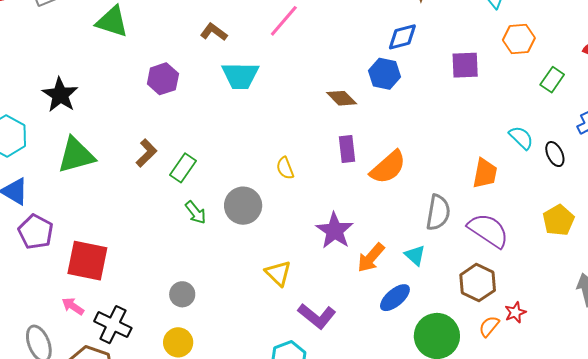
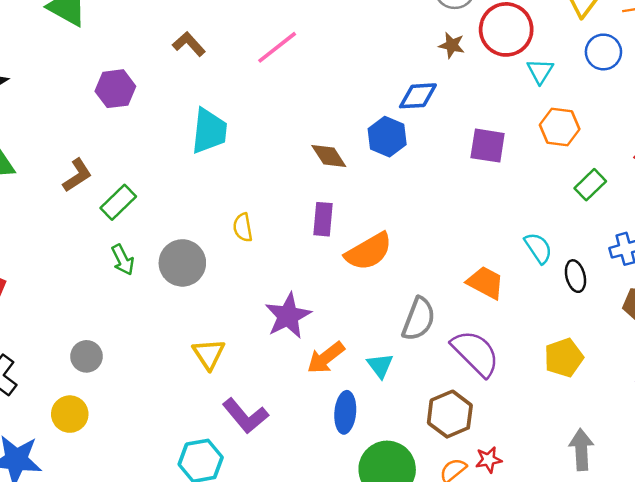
cyan trapezoid: (240, 76) -> (209, 131), moved, turned -96
orange trapezoid: (485, 173) -> (485, 283), turned -84
blue ellipse: (395, 298) -> (345, 412), turned -56

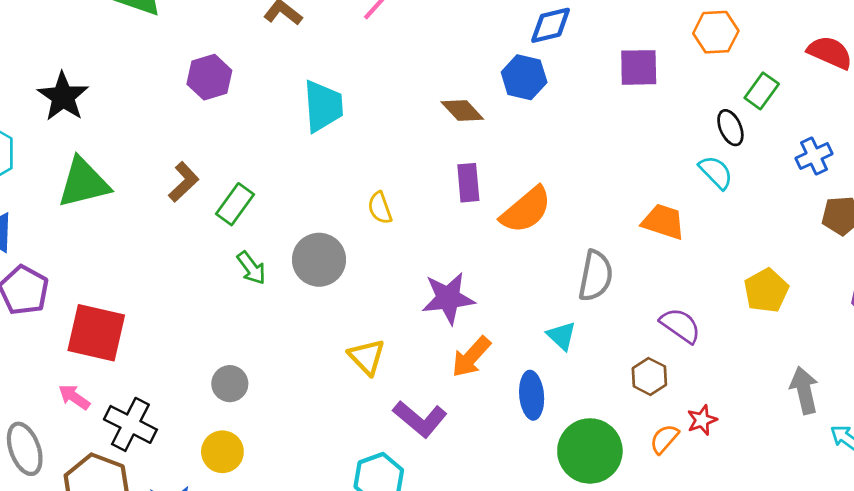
black ellipse: (575, 276) -> (730, 128), moved
purple star: (288, 316) -> (448, 298), turned 30
purple semicircle: (475, 353) -> (680, 325), moved, size x0.7
orange arrow: (326, 358) -> (471, 357), moved
brown hexagon: (450, 414) -> (649, 376), size x0.7

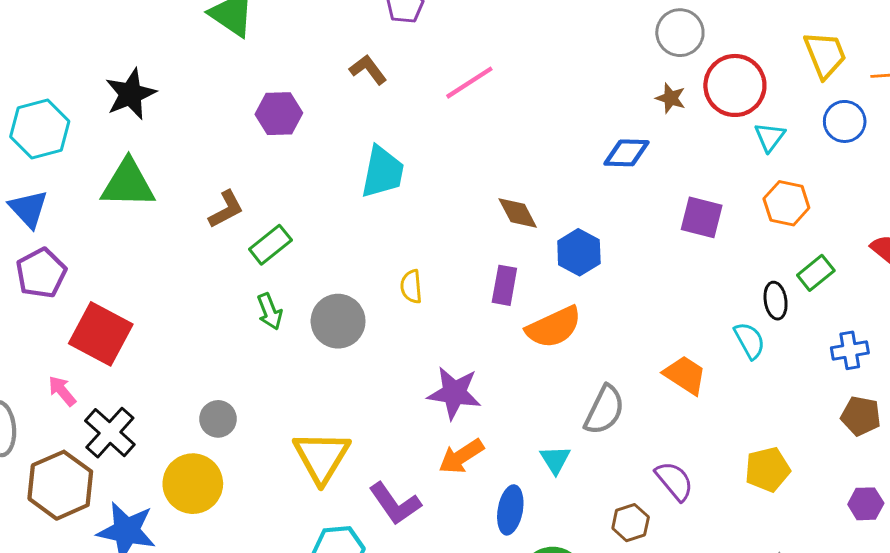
blue hexagon: (524, 77) -> (579, 252), moved
yellow triangle: (367, 357) -> (322, 457), moved, size x1.5
yellow circle: (222, 452) -> (193, 484), size x1.4

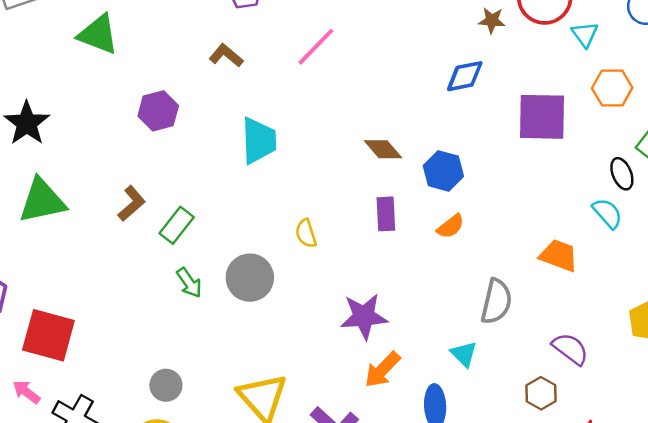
purple square: (702, 217) -> (542, 117), size x1.4
orange semicircle: (554, 327) -> (451, 226), moved, size x0.6

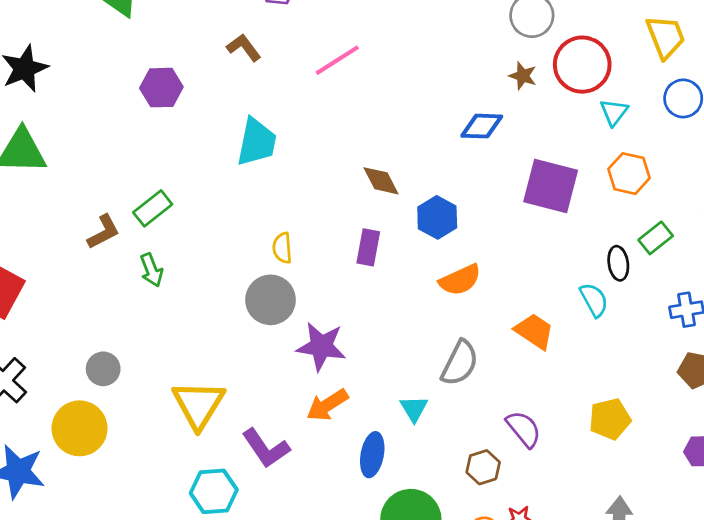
brown L-shape: (132, 204) -> (104, 232), moved
orange semicircle: (451, 226) -> (460, 280), moved, size x1.4
gray circle: (250, 278) -> (271, 300), moved

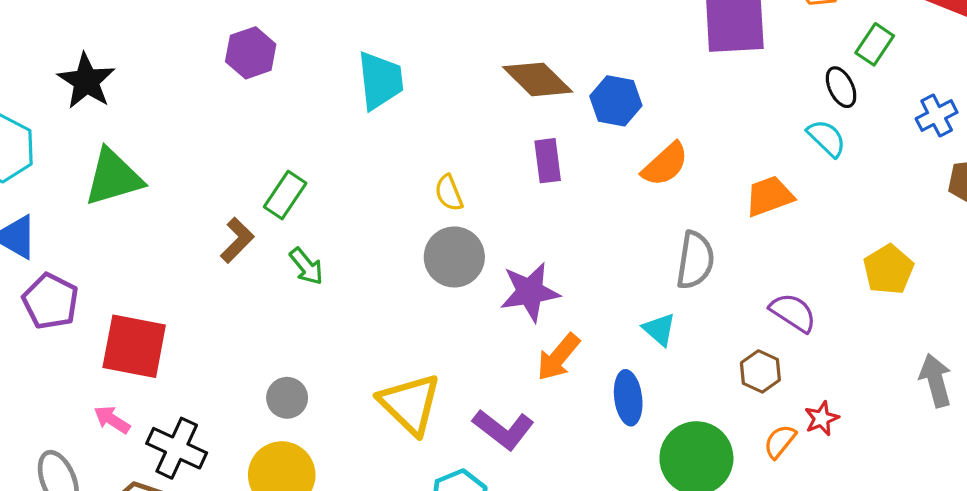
brown diamond: (381, 181) -> (538, 79), size x1.4
orange trapezoid: (534, 331) -> (769, 196), turned -36

